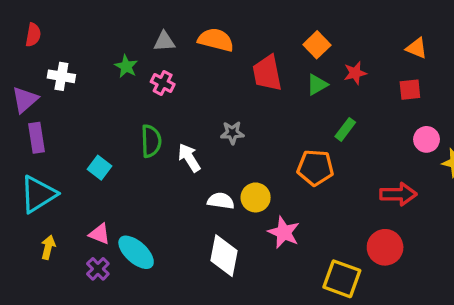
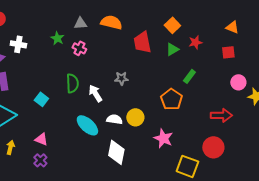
orange pentagon: (315, 168) -> (171, 99), turned 30
pink star: (284, 232) -> (163, 138), moved
cyan ellipse: (136, 252) -> (87, 125), moved

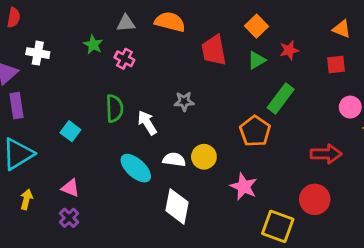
green rectangle: (189, 76) -> (281, 99), size x1.5

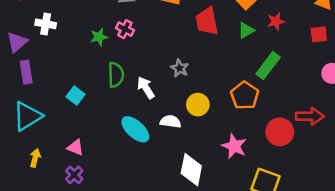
green star: (93, 45) -> (99, 37), moved, turned 30
gray star: (184, 101) -> (180, 68), turned 30
yellow circle: (204, 157) -> (198, 105), moved
red circle: (315, 199) -> (280, 132), moved
white diamond: (177, 206) -> (191, 170), moved

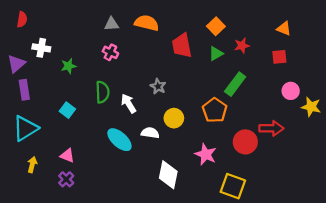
green star: (99, 37) -> (68, 66), moved

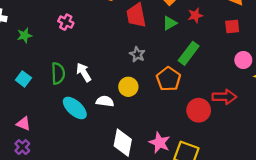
gray star: (158, 86) -> (137, 54), moved
green semicircle: (102, 92) -> (58, 73), moved
pink star: (206, 154) -> (160, 143), moved

